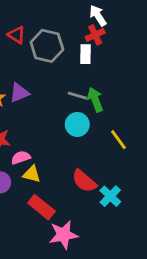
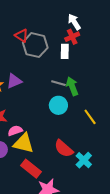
red triangle: (17, 35) -> (21, 36), moved
yellow triangle: (32, 174) -> (24, 143), size x1.5

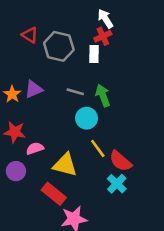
red triangle: (21, 36) -> (30, 35), moved
gray line: (58, 83) -> (75, 92), moved
yellow line: (90, 117) -> (98, 148), moved
yellow triangle: (24, 143) -> (65, 165), moved
red semicircle: (64, 149) -> (121, 161), moved

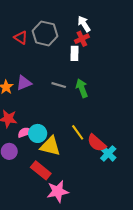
gray hexagon: (59, 46) -> (45, 33), moved
cyan circle: (86, 118) -> (38, 133), moved
cyan cross: (117, 184) -> (108, 153), moved

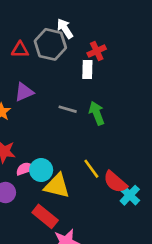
white arrow: (84, 24) -> (65, 29), moved
red triangle: (21, 38) -> (20, 50), turned -32
purple triangle: (24, 83) -> (24, 92), moved

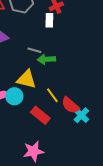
green arrow: (97, 113) -> (46, 59), moved, turned -72
yellow triangle: (57, 186) -> (26, 79), moved
red rectangle: (45, 216) -> (40, 115), moved

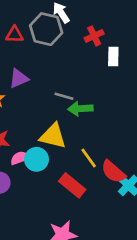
white rectangle: (49, 20) -> (113, 57), moved

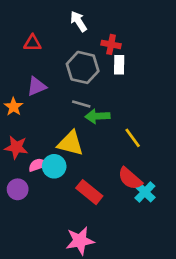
gray hexagon: (46, 29) -> (83, 67), moved
red cross: (94, 36) -> (111, 44), turned 36
white rectangle: (113, 57) -> (119, 65), moved
yellow line: (89, 158) -> (133, 138), moved

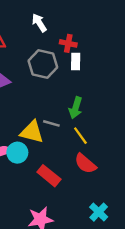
gray line: (81, 104) -> (51, 123), moved
green arrow: (97, 116) -> (76, 108), moved, turned -70
yellow line: (133, 138) -> (80, 136), moved
cyan cross: (145, 192) -> (99, 212), moved

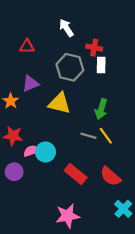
gray line: (51, 123) -> (88, 136), moved
yellow triangle: (32, 132) -> (59, 103), moved
red semicircle: (85, 164) -> (110, 176), moved

